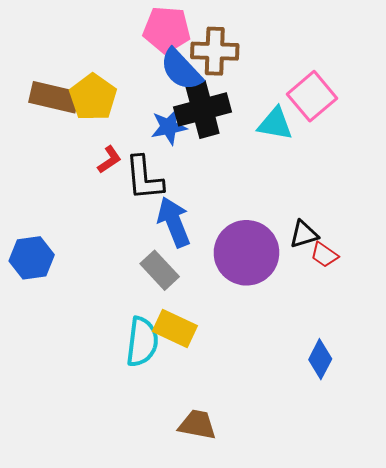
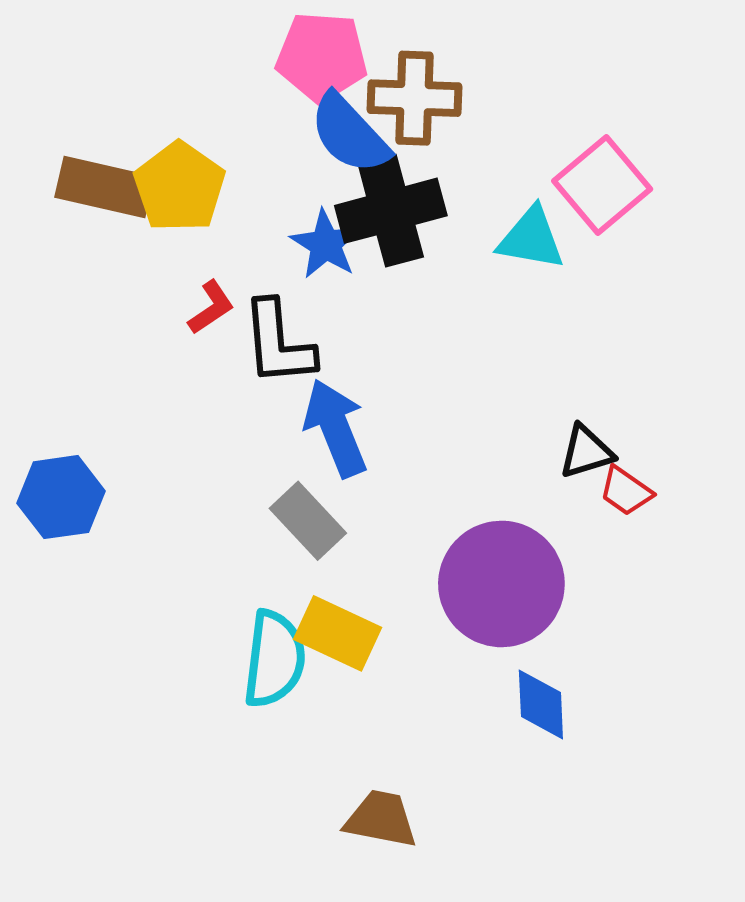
blue star: (169, 127) -> (326, 244), turned -30
purple circle: (246, 253) -> (501, 584), moved
blue diamond: (320, 359) -> (541, 704), moved, turned -30

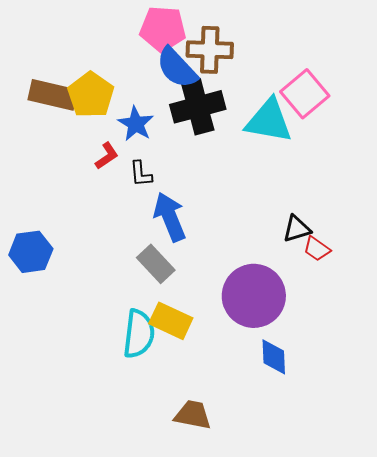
cyan triangle: (531, 238) -> (269, 121), size x1.4
blue star: (326, 244) -> (136, 124), moved
black L-shape: (278, 343) -> (141, 174), size x0.6

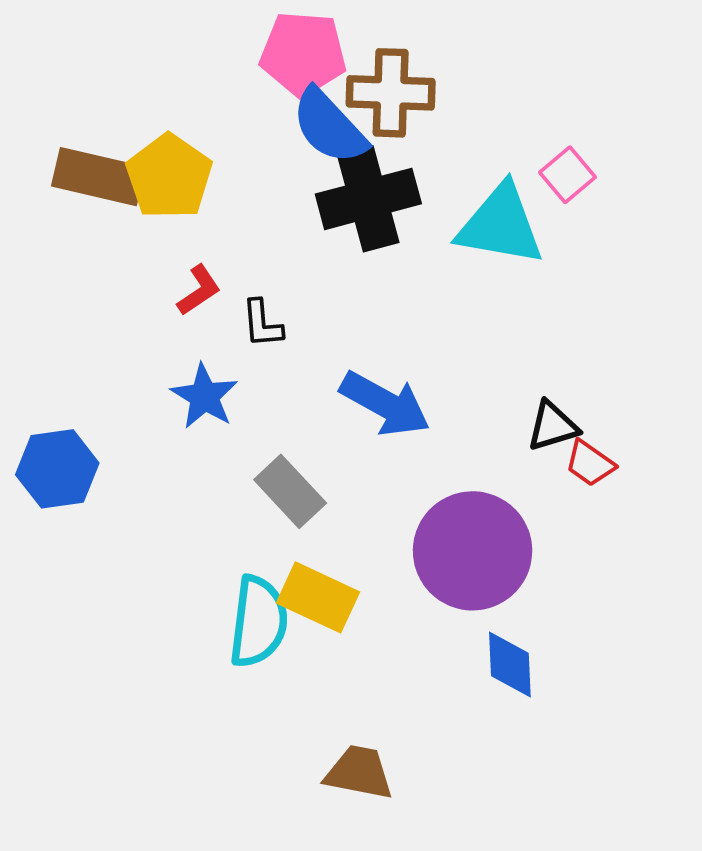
pink square: (305, 94) -> (568, 175), size x0.6
blue star: (136, 124) -> (204, 396), moved
blue arrow: (170, 217) -> (385, 404), moved, turned 141

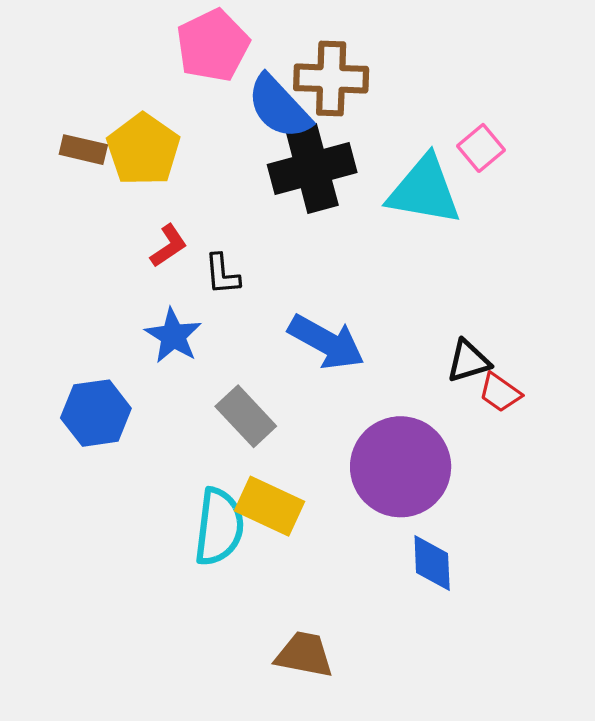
pink pentagon: (303, 54) -> (213, 45), moved, turned -30
brown rectangle: (98, 177) -> (83, 150), size x0.6
blue hexagon: (57, 469) -> (96, 413), moved

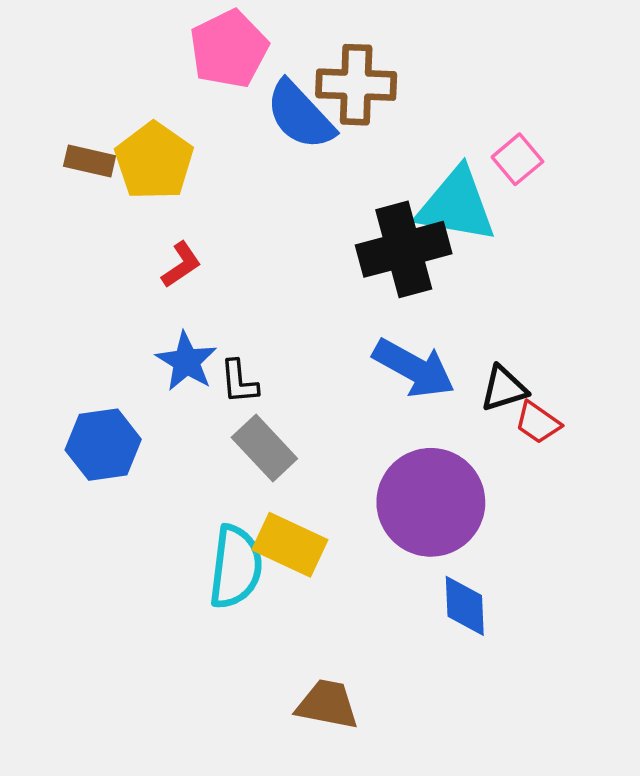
black cross: (312, 168) -> (404, 249), moved
black L-shape: (222, 274) -> (239, 382), moved
blue arrow: (326, 342) -> (414, 368), moved

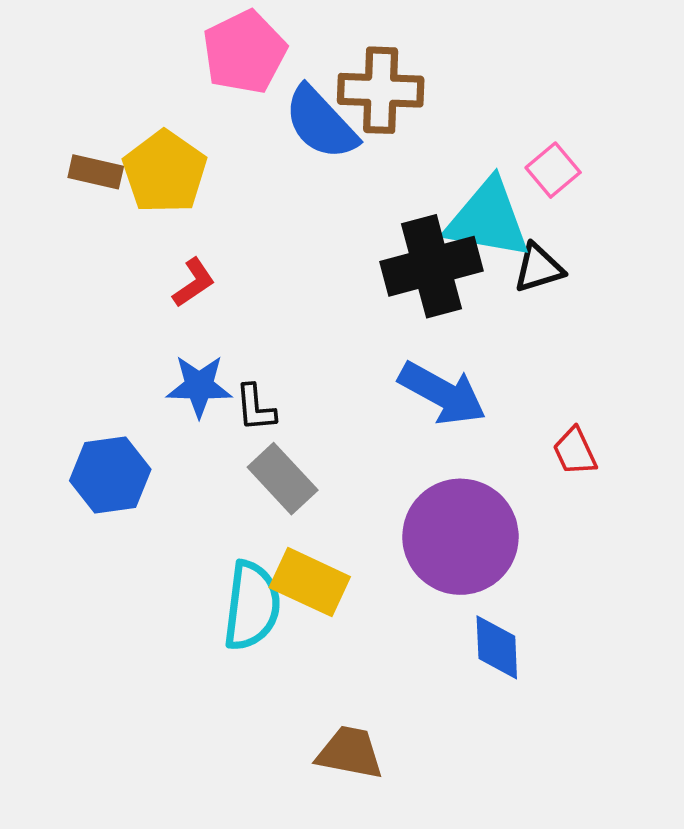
blue star: (186, 361) -> (199, 386), turned -30
black triangle: (504, 389) -> (539, 268), moved
red trapezoid: (538, 423) -> (575, 451), turned 30

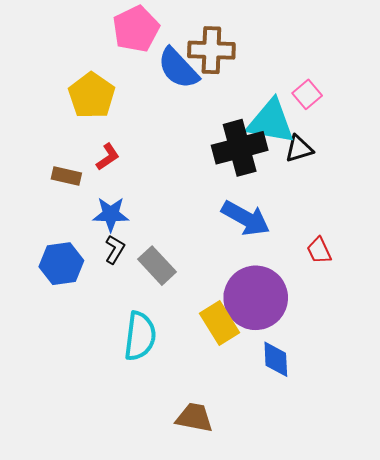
brown rectangle: (96, 172) -> (66, 176), moved
black L-shape: (255, 408) -> (115, 249), moved, turned -144
yellow rectangle: (310, 582) -> (219, 323), moved, turned 33

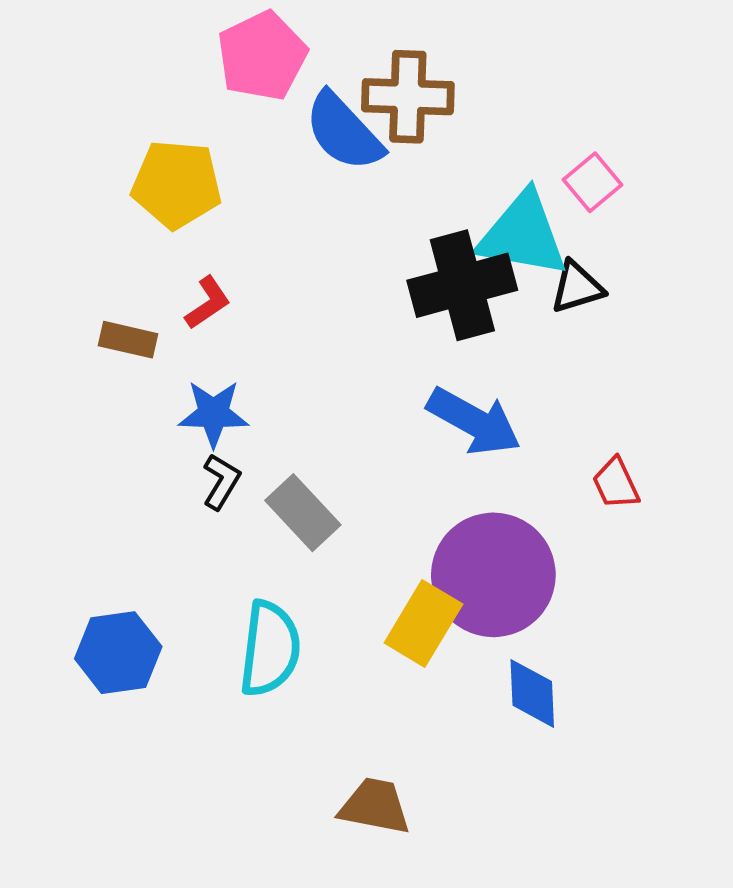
yellow pentagon: (92, 95) -> (177, 184), turned -30
blue hexagon: (61, 264) -> (118, 653), moved
yellow rectangle: (219, 323) -> (423, 623), turned 63

